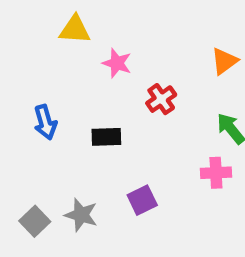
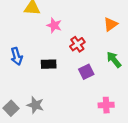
pink cross: (216, 173) -> (106, 105), moved
purple square: (142, 200) -> (86, 72), moved

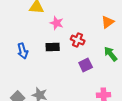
red cross: (77, 44) -> (78, 40), turned -32
black rectangle: (49, 64) -> (53, 47), moved

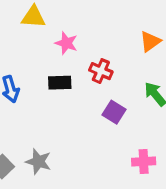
purple square: (86, 65) -> (114, 112), turned -32

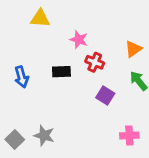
orange triangle: (150, 41) -> (133, 49), moved
pink star: (66, 43) -> (79, 40), moved

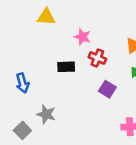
blue arrow: (21, 77) -> (22, 83), moved
gray star: (44, 135) -> (46, 114), moved

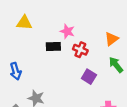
yellow triangle: (46, 17) -> (24, 23), moved
black rectangle: (66, 67) -> (53, 46), moved

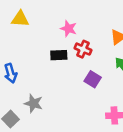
black rectangle: (53, 46) -> (59, 55), moved

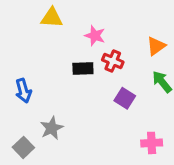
yellow triangle: (20, 19) -> (52, 18), moved
gray star: (33, 103) -> (52, 128), turned 30

